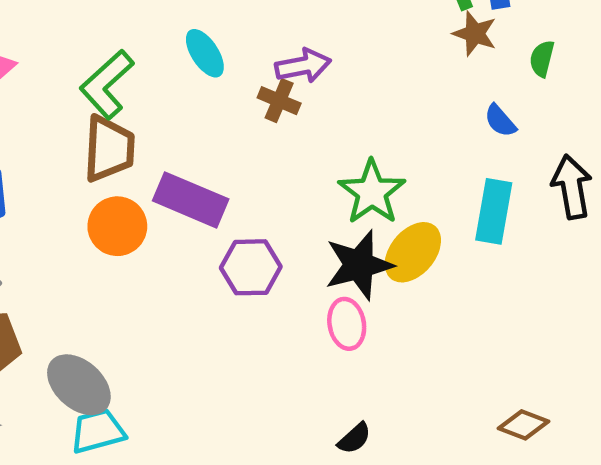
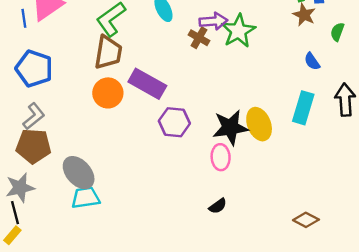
green star: (372, 192) -> (238, 31), moved
yellow ellipse: (413, 252) -> (259, 124), turned -68
black semicircle: (354, 438) -> (218, 206), moved

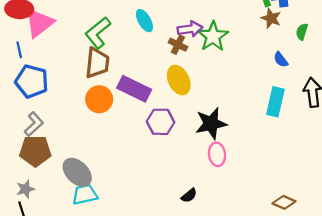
blue line: (24, 18) -> (19, 50), moved
yellow ellipse: (259, 124) -> (179, 80), moved
pink ellipse: (221, 157) -> (217, 154), moved
gray star: (20, 188) -> (25, 189), size x0.7
black semicircle: (218, 206) -> (189, 196), moved

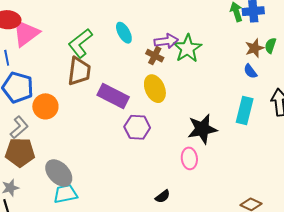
brown star: (271, 18) -> (255, 48), moved, turned 30
orange circle: (99, 99) -> (45, 106), moved
black star: (211, 123) -> (202, 129), moved

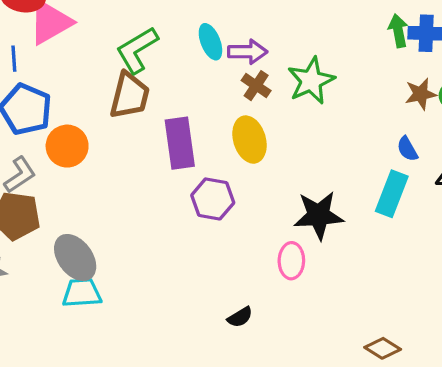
purple arrow: (166, 41) -> (248, 52), moved
blue semicircle: (250, 71) -> (407, 149), moved
purple rectangle: (113, 96) -> (180, 143), turned 48

